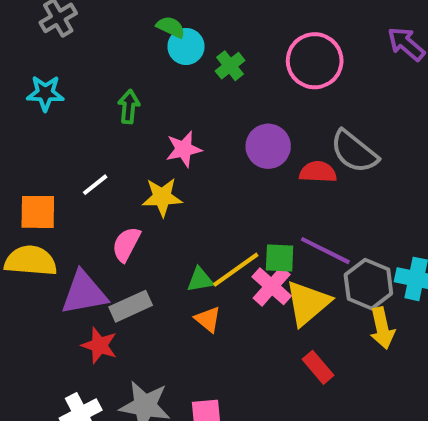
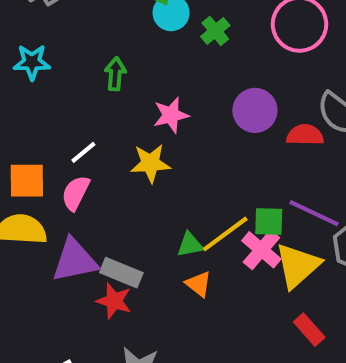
pink semicircle: (126, 244) -> (76, 193), moved
gray rectangle: (131, 306) -> (121, 273), turned 48
red star: (99, 345) -> (114, 301), moved

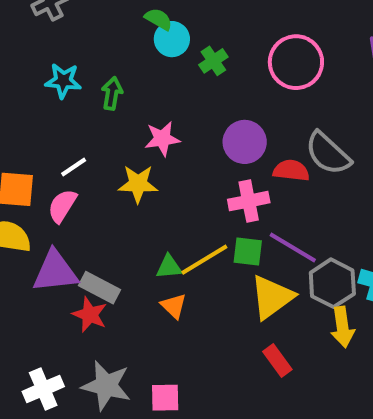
cyan star: (32, 62) -> (63, 81), moved
pink cross: (261, 250) -> (249, 201), moved, turned 33

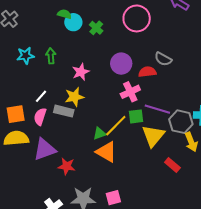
gray semicircle: (328, 153) -> (163, 59), size x0.7
gray rectangle: (99, 288) -> (64, 111), moved
orange triangle: (174, 306) -> (106, 152), size x1.6
red rectangle: (277, 360) -> (172, 165), moved

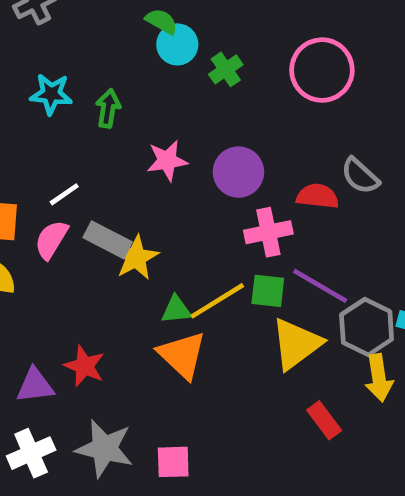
purple circle: (121, 64) -> (238, 172), moved
yellow star: (74, 97) -> (136, 258), moved, turned -30
purple triangle: (45, 149) -> (35, 386), moved, size x0.7

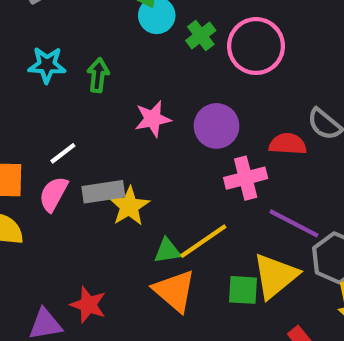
pink circle: (322, 70) -> (256, 46), moved
gray rectangle: (108, 240) -> (103, 192), turned -33
green square: (268, 291) -> (243, 290), moved

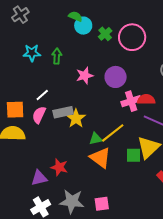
red semicircle: (288, 144) -> (146, 99), moved

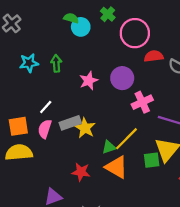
green cross: (105, 34) -> (108, 14), moved
red semicircle: (146, 99) -> (154, 56), moved
red star: (59, 167) -> (81, 172), moved

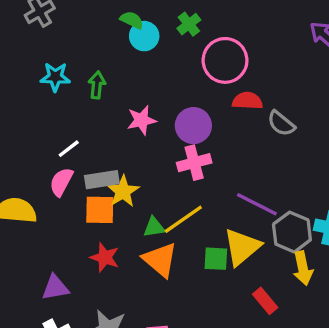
pink cross: (142, 102) -> (194, 163), moved
orange square: (18, 126) -> (100, 210), moved

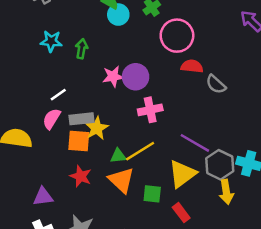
purple circle: (193, 126) -> (136, 77), moved
green square: (216, 259) -> (152, 194), moved
red rectangle: (265, 301) -> (181, 213), moved

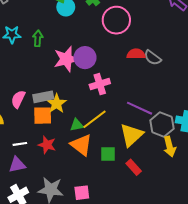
red semicircle: (192, 66) -> (136, 54), moved
pink star: (113, 76) -> (66, 59), size x1.4
white line: (58, 95) -> (20, 144), moved, turned 32

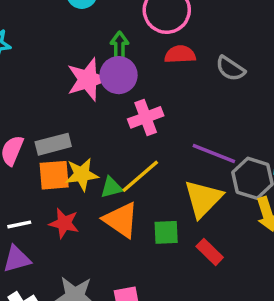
green arrow: (38, 38) -> (119, 46), moved
red semicircle: (136, 54) -> (180, 54), moved
yellow star: (57, 103) -> (82, 174), moved, turned 30

